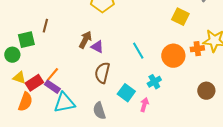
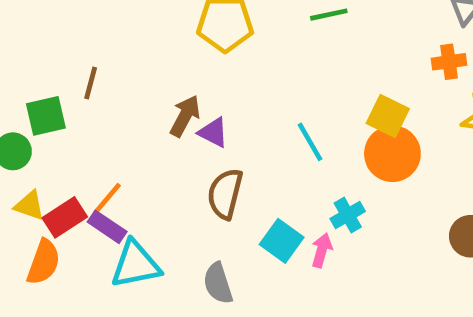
yellow square: (180, 17) -> (388, 116), moved
orange cross: (197, 49) -> (449, 62), moved
pink arrow: (144, 105) -> (322, 250), moved

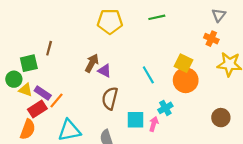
orange cross: (449, 62) -> (211, 39), turned 32
yellow triangle: (29, 206) -> (26, 90), moved
purple rectangle: (107, 227) -> (43, 93), moved
cyan square: (282, 241) -> (136, 120), turned -36

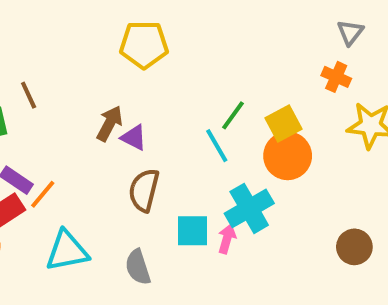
green line: (157, 17) -> (233, 115), moved, turned -42
brown line: (49, 48) -> (29, 95), turned -40
yellow square: (184, 63) -> (284, 123), turned 36
cyan cross: (165, 108) -> (249, 208), size x1.6
brown circle: (221, 118) -> (354, 247), moved

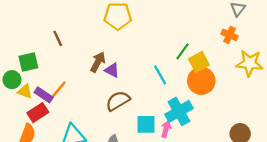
brown line: (29, 95) -> (58, 38), moved
green line: (233, 115) -> (182, 51), moved
brown semicircle: (144, 190) -> (118, 101), turned 45
orange line: (43, 194) -> (59, 89), moved

